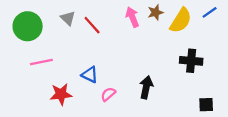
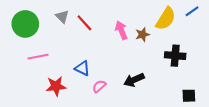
brown star: (155, 12) -> (142, 35), moved
pink arrow: (132, 17) -> (121, 30), moved
black arrow: (146, 87) -> (134, 80), turned -126

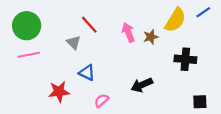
gray triangle: (62, 17) -> (74, 42), moved
pink line: (38, 57) -> (29, 55), moved
pink semicircle: (99, 86) -> (101, 101), moved

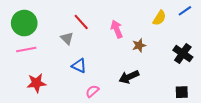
yellow semicircle: (175, 20) -> (159, 18), size x0.7
brown star: (151, 37) -> (139, 45), moved
black cross: (185, 59) -> (183, 54), moved, turned 30
red star: (59, 92) -> (36, 83), moved

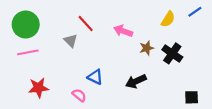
pink arrow: (117, 29) -> (123, 31), turned -48
black cross: (183, 54) -> (172, 53), moved
blue triangle: (79, 66) -> (95, 77), moved
pink semicircle: (92, 91) -> (79, 95), moved, turned 80

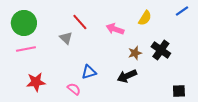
yellow semicircle: (168, 19) -> (145, 18), moved
brown star: (147, 48) -> (135, 53), moved
blue triangle: (95, 77) -> (89, 72), turned -42

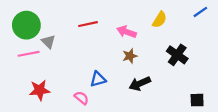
red line: (80, 22) -> (88, 24), turned -60
gray triangle: (66, 38) -> (48, 42), moved
brown star: (135, 53) -> (130, 56), moved

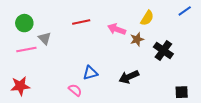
green circle: (26, 25) -> (24, 23), size x0.7
brown star: (130, 56) -> (137, 39), moved
red star: (40, 90) -> (20, 86), moved

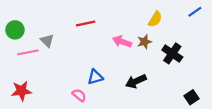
green circle: (24, 23) -> (15, 30), moved
pink arrow: (117, 29) -> (122, 42), moved
black square: (182, 92) -> (192, 97), turned -32

